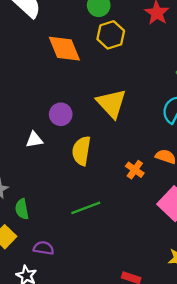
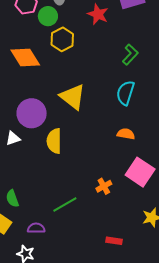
purple circle: (61, 114) -> (32, 113), size x1.5
orange cross: (135, 170) -> (104, 186), moved, turned 35
green line: (86, 208) -> (65, 204), moved

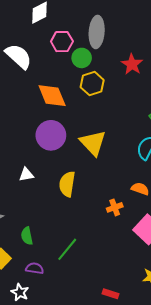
purple circle: (32, 113) -> (51, 135), moved
orange cross: (104, 186) -> (115, 207), moved
green semicircle: (12, 199) -> (27, 236), moved
green line: (65, 204) -> (67, 249), turned -30

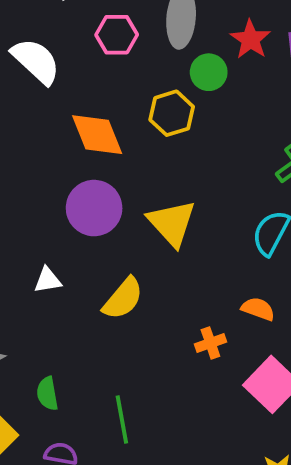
green circle: (82, 58) -> (209, 72), moved
red star: (132, 64) -> (250, 39), moved
yellow semicircle: (67, 184) -> (123, 299), turned -150
green line: (67, 249) -> (122, 419), turned -50

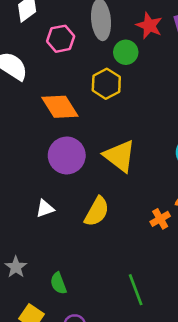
orange cross: (210, 343) -> (160, 219), moved
green line: (122, 419) -> (136, 290), moved

